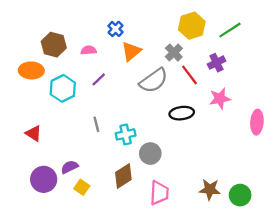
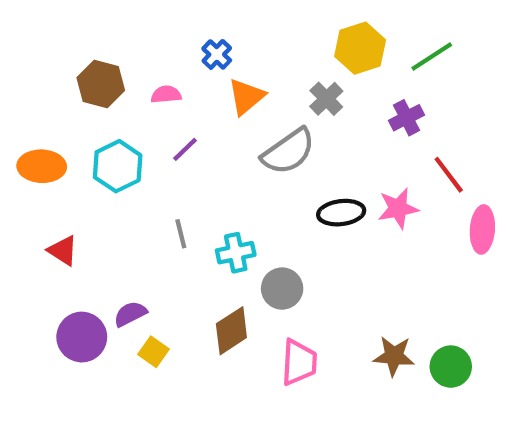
orange ellipse: (31, 70) -> (42, 166), moved
red line: (190, 75) -> (449, 175), moved
pink star: (220, 99) -> (398, 208), moved

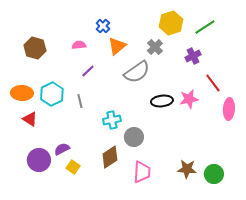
brown hexagon: (101, 84) -> (35, 48), moved
orange ellipse: (42, 166) -> (22, 93), moved
cyan hexagon: (118, 166) -> (52, 94), moved
gray line: (181, 234) -> (80, 101), moved

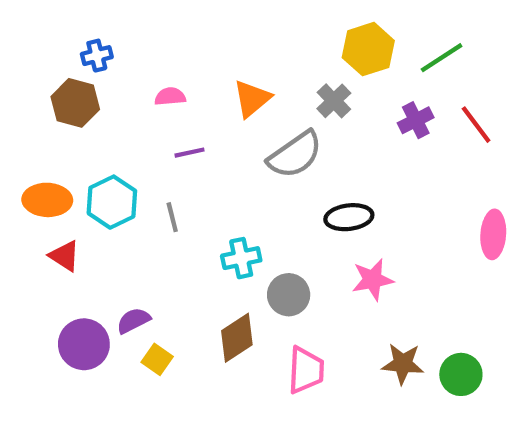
blue cross: (103, 26) -> (97, 56), moved, turned 32
purple line: (88, 71) -> (189, 153), turned 32
red line: (213, 83) -> (476, 125), moved
pink star: (189, 99) -> (373, 280), moved

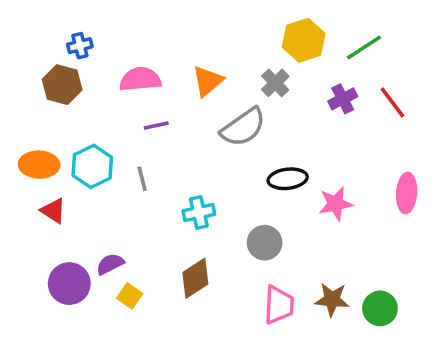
pink semicircle: (170, 96) -> (140, 79), size x1.6
pink star: (373, 280) -> (336, 204), moved
gray circle: (289, 295) -> (265, 243), moved
pink trapezoid: (306, 370) -> (279, 305), moved

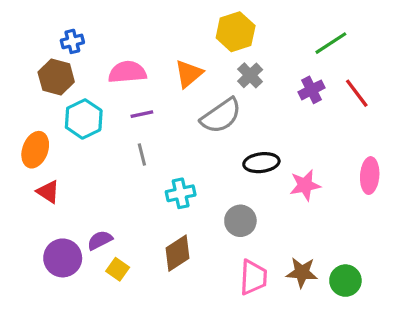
yellow hexagon: (304, 40) -> (236, 32), moved
orange ellipse: (39, 165) -> (35, 150), turned -72
cyan hexagon: (92, 166) -> (84, 119), moved
gray line: (142, 179) -> (142, 155), moved

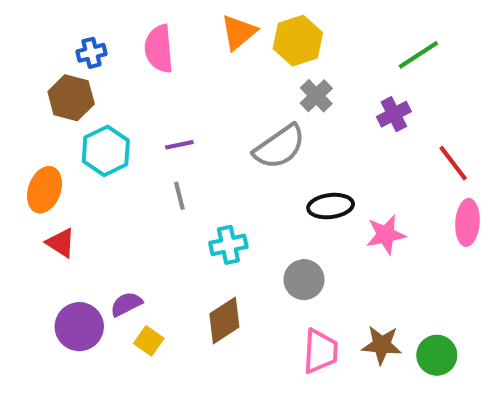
pink semicircle: (127, 72) -> (159, 49), moved, turned -90
orange triangle: (189, 74) -> (239, 32), moved
red line: (357, 93) -> (453, 163), moved

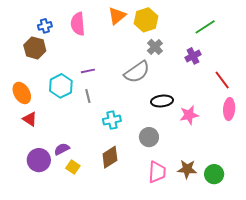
cyan hexagon: (106, 151) -> (61, 86), moved
orange ellipse: (45, 190) -> (22, 93), turned -50

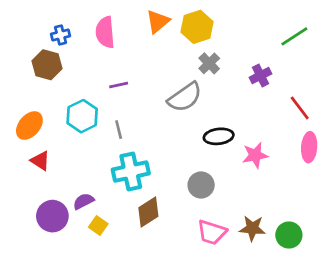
green line: (205, 27) -> (294, 36), moved
purple line: (88, 71) -> (119, 85), moved
orange ellipse: (22, 93) -> (29, 126), turned 70
cyan cross: (112, 120) -> (131, 171), moved, size x1.5
pink trapezoid: (157, 172) -> (212, 232), turned 105

